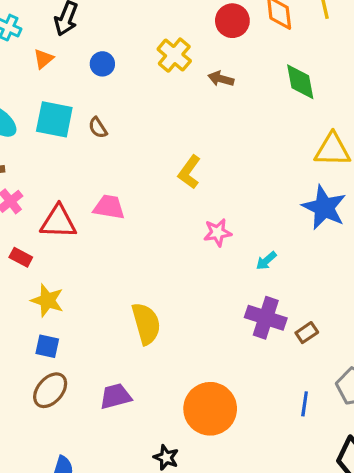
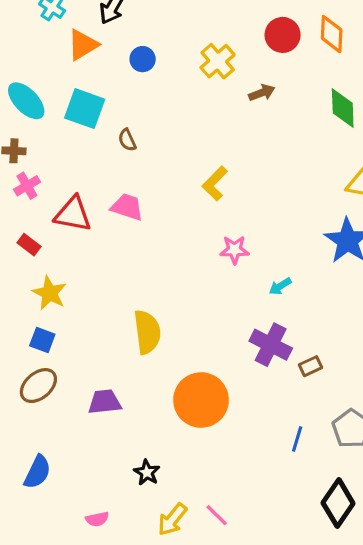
orange triangle: (43, 59) -> (83, 45), size x1.5
brown arrow: (221, 79) -> (262, 93), turned 135
brown semicircle: (98, 128) -> (127, 140), moved
orange circle: (210, 409) -> (201, 400), moved

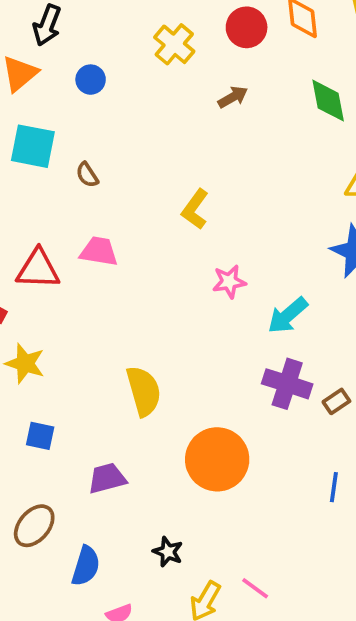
yellow cross: (218, 61) -> (174, 44), moved
cyan arrow: (280, 286) -> (288, 315), size x1.6
blue square: (42, 340) -> (40, 436), moved
brown ellipse: (38, 386) -> (34, 526), moved
blue semicircle: (37, 472) -> (86, 566), moved

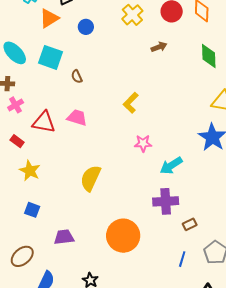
purple cross: (287, 384) -> (166, 201), turned -30
yellow semicircle: (144, 391) -> (91, 178), moved, turned -148
brown rectangle: (336, 401) -> (190, 224), moved

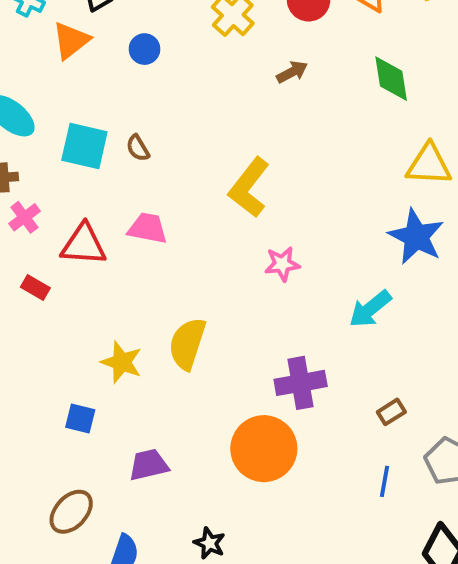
cyan square: (51, 57) -> (84, 146), moved
yellow L-shape: (131, 103) -> (249, 187), size x1.4
cyan arrow: (171, 166) -> (370, 309), moved
yellow star: (30, 171) -> (122, 362), moved
purple cross: (166, 201) -> (301, 383), moved

